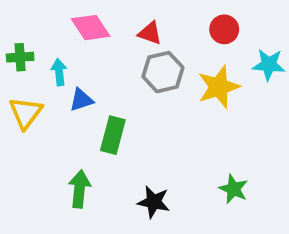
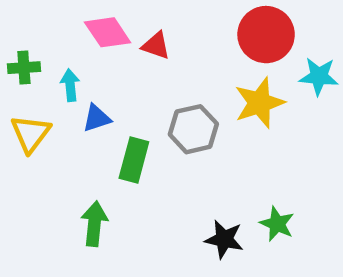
red circle: (224, 29) -> (266, 35), size x1.6
red triangle: (150, 33) -> (156, 46), moved
gray hexagon: (163, 72) -> (193, 129), moved
black star: (154, 202) -> (224, 239), moved

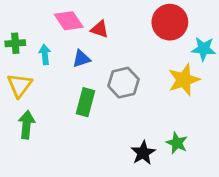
yellow star: (259, 103) -> (184, 80), moved
blue triangle: (97, 118) -> (81, 59), moved
green arrow: (94, 224) -> (27, 125), moved
black star: (224, 239) -> (143, 153), turned 30

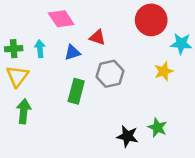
red triangle: (100, 29) -> (97, 37), moved
green cross: (15, 43) -> (14, 49), moved
yellow star: (184, 80) -> (164, 71), size x0.7
black star: (143, 153) -> (127, 136), turned -30

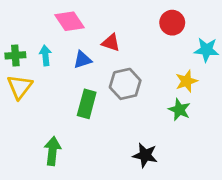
red circle: (151, 20) -> (172, 23), size x0.7
green arrow: (24, 111) -> (52, 151), moved
green star: (157, 127) -> (179, 110), moved

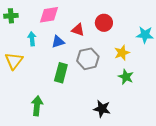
pink diamond: (70, 21) -> (49, 15), turned -65
red circle: (172, 23) -> (104, 23), moved
green cross: (15, 55) -> (11, 16), moved
yellow star: (186, 81) -> (122, 53), moved

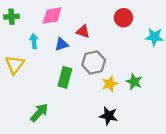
red circle: (104, 23) -> (123, 18), moved
yellow star: (122, 53) -> (110, 84), moved
green arrow: (37, 106) -> (39, 113), turned 36

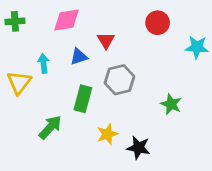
red triangle: (83, 32) -> (106, 40), turned 40
cyan arrow: (34, 41) -> (43, 63), moved
yellow star: (110, 84) -> (107, 134), moved
green arrow: (39, 113) -> (50, 127), moved

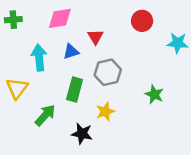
cyan arrow: (43, 63) -> (39, 58), size x1.5
yellow triangle: (19, 82) -> (17, 88), moved
yellow star: (107, 134) -> (105, 112), moved
black star: (139, 148) -> (82, 134), moved

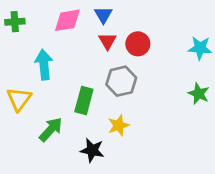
red circle: (142, 21) -> (138, 44), moved
blue triangle: (71, 51) -> (103, 15), moved, turned -42
green star: (154, 94) -> (199, 94), moved

